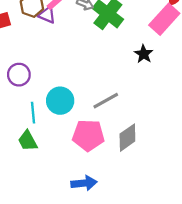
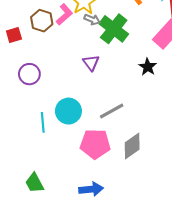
purple triangle: (47, 15) -> (91, 63), moved, turned 30
purple circle: (19, 75) -> (29, 74), moved
green trapezoid: (28, 141) -> (35, 183), moved

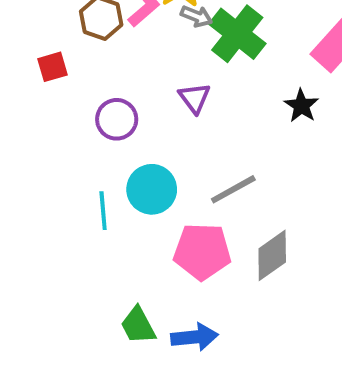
red square: (14, 35) -> (53, 67), moved
purple circle: (29, 74) -> (117, 119), moved
green trapezoid: (35, 183) -> (138, 325), moved

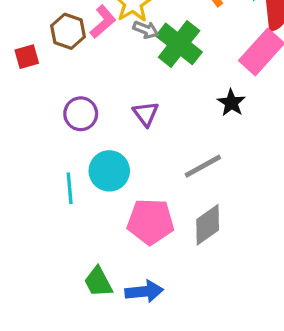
red square: (53, 67) -> (27, 57), moved
purple triangle: (194, 98) -> (146, 114), moved
gray line: (233, 189) -> (203, 166), moved

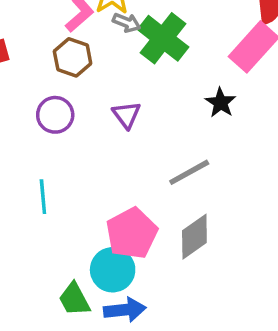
brown hexagon: (68, 31) -> (73, 57), moved
cyan circle: (109, 171) -> (113, 270), moved
pink pentagon: (150, 222) -> (132, 233), turned -30

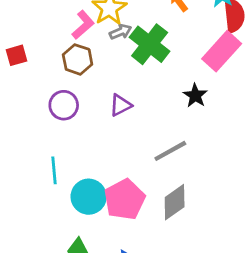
gray arrow: (127, 23) -> (120, 32), turned -45
purple triangle: (127, 115) -> (120, 105), turned 40
cyan circle: (113, 270) -> (89, 197), moved

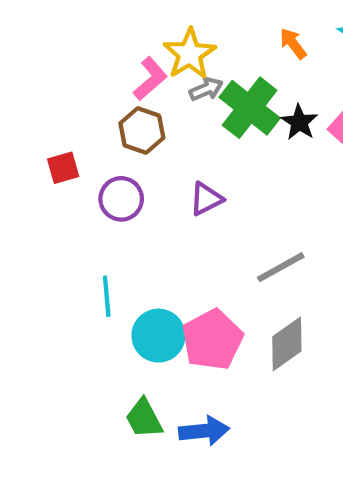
red square: (17, 55) -> (63, 168), moved
black star: (195, 96) -> (299, 122), moved

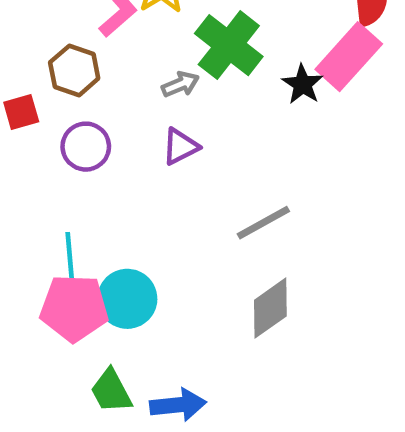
gray arrow: (206, 89) -> (180, 84), moved
black star: (299, 122) -> (303, 84), moved
brown hexagon: (142, 130) -> (74, 70), moved
pink pentagon: (212, 340) -> (74, 308), moved, turned 30

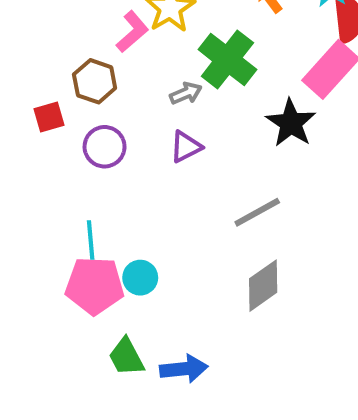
black star: (303, 84) -> (291, 123), moved, size x1.4
cyan circle: (127, 299) -> (140, 278), size x0.7

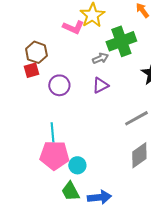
pink L-shape: (132, 32) -> (73, 27), turned 65
green cross: (227, 60) -> (121, 41), turned 32
brown hexagon: (95, 81) -> (36, 52), moved
cyan circle: (140, 278) -> (77, 165), moved

